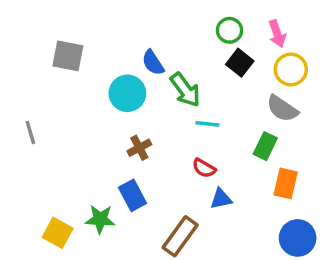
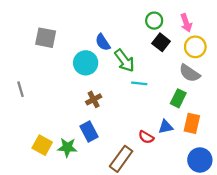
red semicircle: (204, 168) -> (146, 137), moved
blue triangle: (221, 199) -> (166, 127), moved
yellow square: (58, 233) -> (42, 145), moved

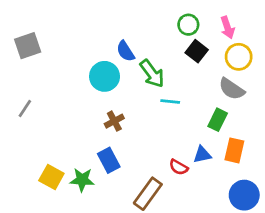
gray square: (46, 38) -> (28, 46), moved, turned -30
gray line: (20, 89) -> (25, 108), turned 49

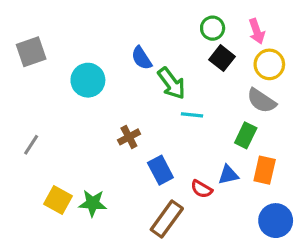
cyan circle: (105, 76) -> (88, 80), moved
gray line: (25, 108) -> (31, 145), moved
blue rectangle: (109, 160) -> (160, 170), moved

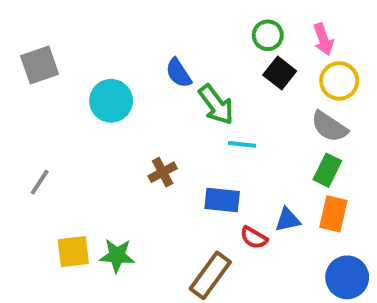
green rectangle: (246, 135) -> (327, 170), moved
blue rectangle: (160, 170) -> (222, 200), moved, turned -56
yellow square: (58, 200) -> (73, 252), turned -36

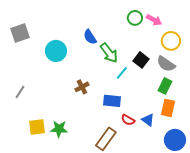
pink arrow: (323, 39) -> (154, 20), moved, turned -42
black square: (280, 73) -> (141, 60), moved
cyan line: (242, 144) -> (122, 73), turned -56
blue triangle: (288, 220) -> (148, 120), moved, turned 48

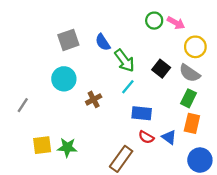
gray square: (20, 33) -> (68, 40), moved
cyan circle: (56, 51) -> (64, 79), moved
cyan line: (122, 73) -> (128, 87), moved
blue rectangle: (112, 101) -> (142, 113), moved

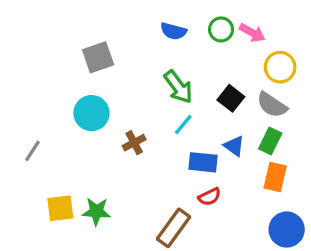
blue semicircle: (103, 42) -> (173, 31), moved, turned -42
red semicircle: (146, 137) -> (210, 197), turned -56
blue triangle: (169, 137) -> (234, 146), moved

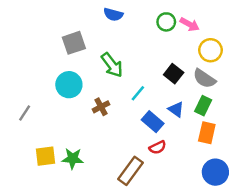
blue semicircle: (173, 31) -> (113, 15), moved
green arrow: (178, 87) -> (112, 65), moved
blue rectangle: (203, 162) -> (153, 122), turned 35

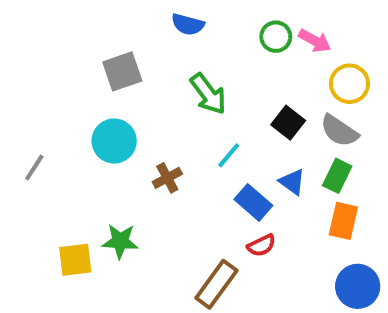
green arrow: (112, 65) -> (208, 94), moved
gray line: (25, 113) -> (34, 168), moved
green star: (73, 159) -> (120, 241), moved

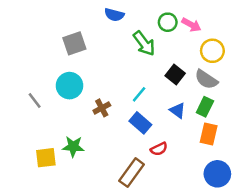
green arrow: (208, 94) -> (144, 43), moved
gray line: (34, 168) -> (35, 101), moved, turned -70
blue rectangle: (253, 202) -> (140, 123), moved

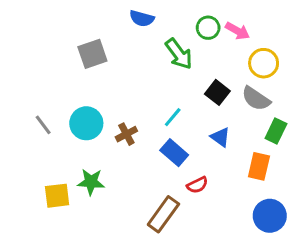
cyan circle: (69, 86) -> (86, 123), moved
green rectangle: (205, 107) -> (276, 131), moved

